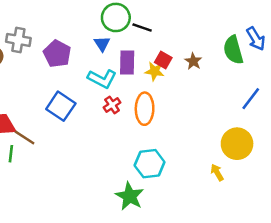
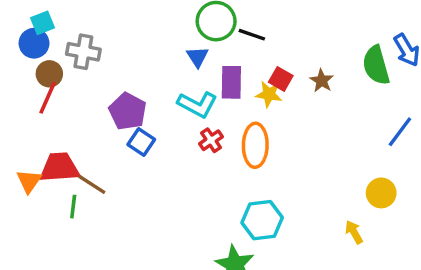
purple pentagon: (57, 54) -> (128, 111), moved
blue square: (61, 106) -> (141, 142), size x0.7
yellow circle: (237, 144) -> (381, 193), size x0.7

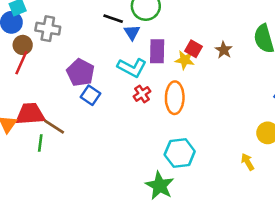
black line: (252, 35) -> (113, 19), moved

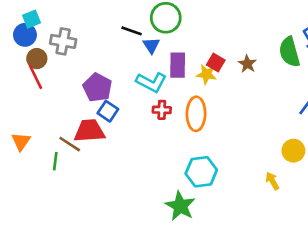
red line: (21, 63) -> (35, 77), turned -50
red cross: (142, 94) -> (162, 110), turned 36
red trapezoid: (30, 114) -> (89, 131), moved

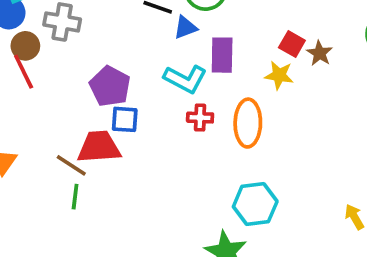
blue triangle: (151, 45) -> (185, 27), turned 42
red square: (216, 63) -> (292, 44), moved
yellow star: (207, 74) -> (279, 75), moved
blue square: (108, 111) -> (125, 119), turned -30
green line: (55, 161) -> (75, 197), moved

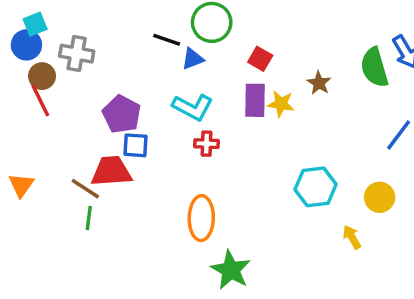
red square: (292, 44) -> (260, 59), moved
purple rectangle: (222, 55) -> (255, 100), moved
orange ellipse: (248, 123) -> (201, 218), moved
cyan hexagon: (255, 204) -> (316, 187), moved

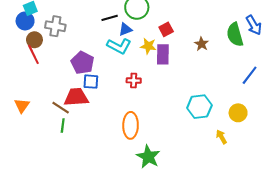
black line: (167, 40) -> (110, 18), turned -35
red square: (260, 59) -> (166, 29), turned 32
yellow star: (281, 104) -> (148, 46), moved
cyan L-shape: (193, 107) -> (119, 46), moved

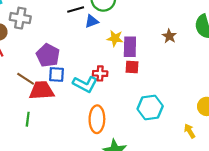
red square: (166, 29) -> (132, 67), moved, turned 32
cyan L-shape: (119, 46) -> (85, 84), moved
cyan hexagon: (199, 107) -> (150, 108), moved
brown line: (61, 108) -> (26, 79), moved

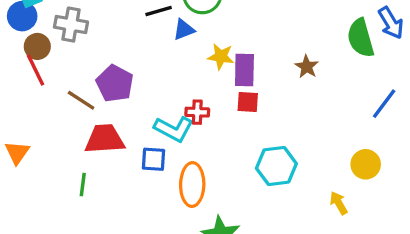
brown star: (169, 36) -> (307, 67), moved
blue square: (56, 74) -> (153, 159), moved
brown line: (26, 79) -> (81, 100), moved

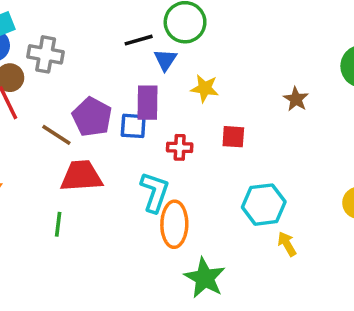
blue triangle: (184, 30) -> (165, 60), turned -35
purple rectangle: (244, 70) -> (147, 103), moved
cyan L-shape: (174, 129) -> (155, 192), moved, turned -99
blue square: (153, 159) -> (133, 126), moved
yellow arrow: (339, 203) -> (287, 244), moved

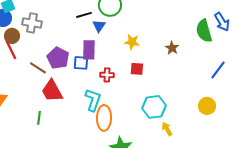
yellow star: (205, 88) -> (132, 42), moved
red trapezoid: (81, 176) -> (52, 91), turned -115

